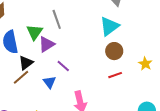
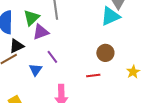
cyan triangle: (109, 26) -> (110, 16), moved
red line: (115, 75) -> (93, 75), moved

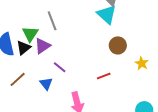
cyan triangle: (110, 16) -> (107, 14), turned -40
black triangle: (17, 46) -> (24, 48), moved
brown circle: (105, 53) -> (118, 45), moved

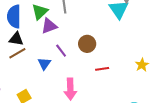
brown circle: (118, 45) -> (87, 44), moved
black triangle: (24, 48) -> (16, 39), moved, turned 35

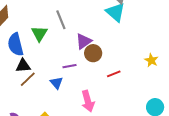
purple triangle: (49, 26) -> (84, 41), moved
purple line: (61, 51) -> (70, 66), turned -48

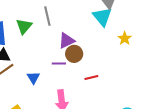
yellow star: (151, 60) -> (125, 38), moved
purple line: (70, 66) -> (59, 63), moved

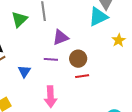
cyan triangle: (102, 17) -> (98, 17), turned 40
brown circle: (74, 54) -> (78, 59), moved

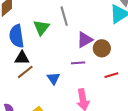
brown circle: (78, 59) -> (102, 48), moved

